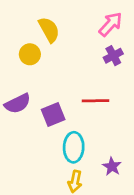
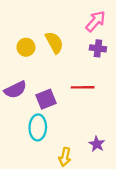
yellow semicircle: (49, 30) -> (54, 42), moved
purple cross: (113, 56) -> (98, 48), turned 35
cyan ellipse: (74, 147) -> (38, 127), moved

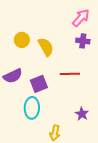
yellow semicircle: (54, 42) -> (46, 47), moved
purple star: (97, 144) -> (82, 114), moved

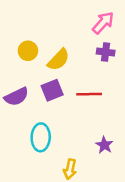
yellow semicircle: (46, 47) -> (58, 60), turned 72
purple square: (39, 84) -> (52, 90), moved

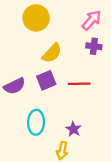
yellow circle: (28, 51) -> (36, 18), moved, size x1.5
purple star: (104, 145) -> (73, 129), moved

